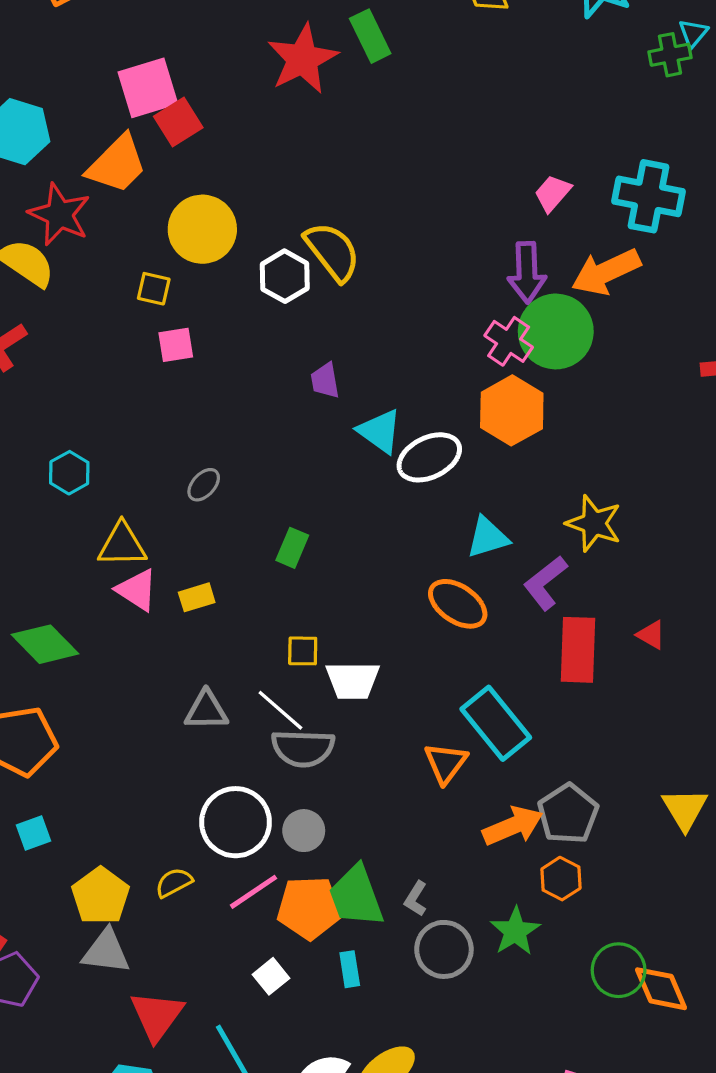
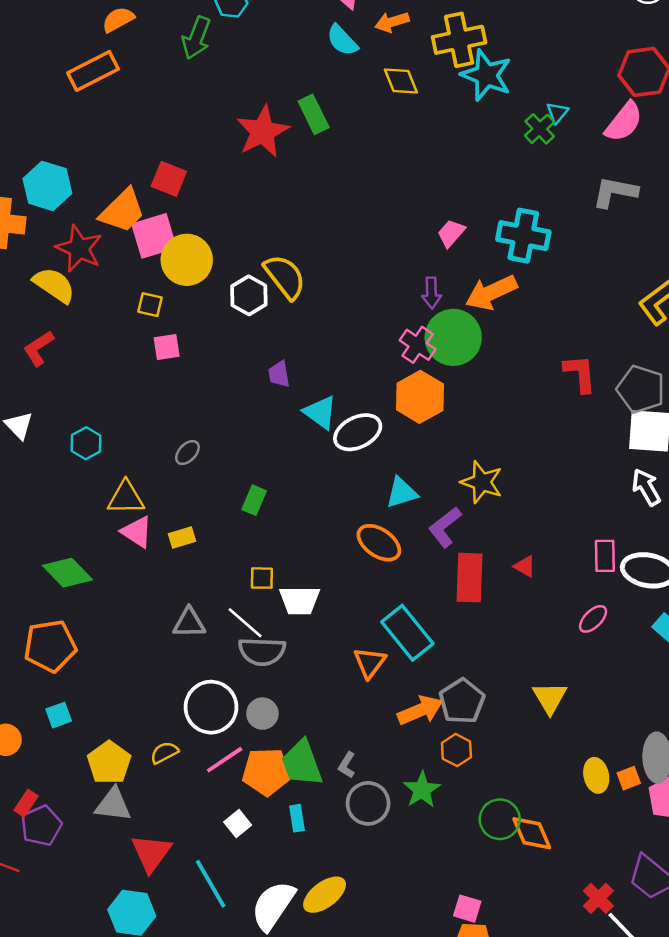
green cross: (670, 55) -> (540, 129), turned -32
pink square: (148, 88) -> (154, 236), moved
red square: (178, 122) -> (169, 179), turned -36
purple arrow: (527, 272) -> (431, 293), size x0.7

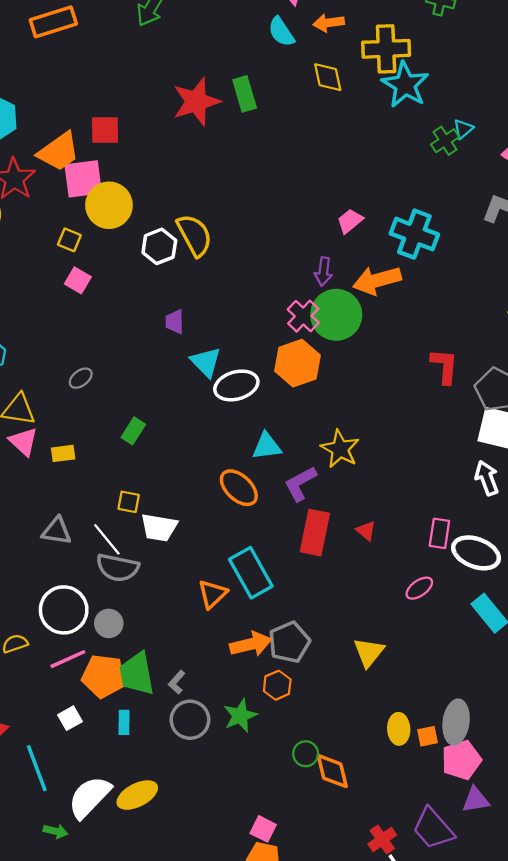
red square: (169, 179) -> (105, 130), turned -32
pink square: (167, 347) -> (78, 280), turned 30
green circle: (500, 819) -> (306, 754), size x0.7

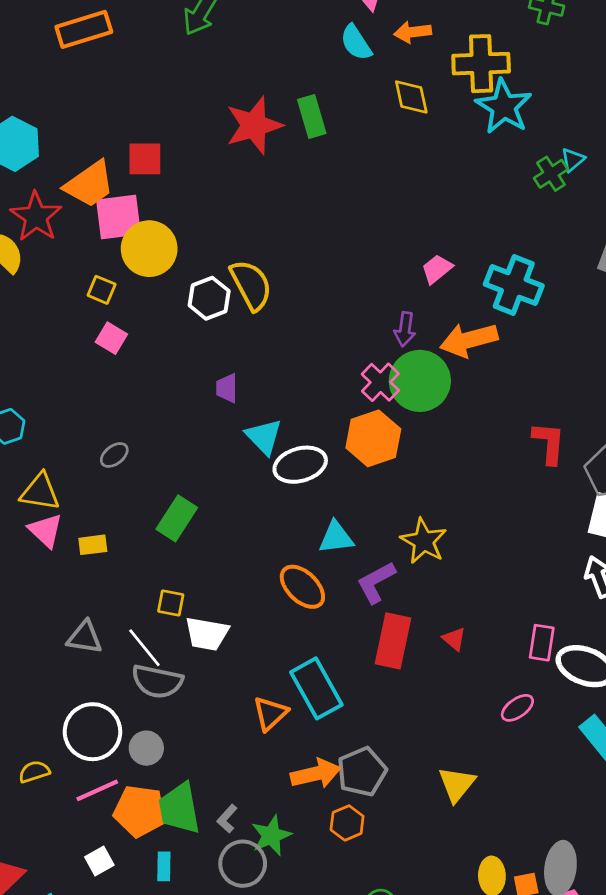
green rectangle: (133, 431) -> (177, 518), size x1.4
green star: (240, 716) -> (271, 835), moved

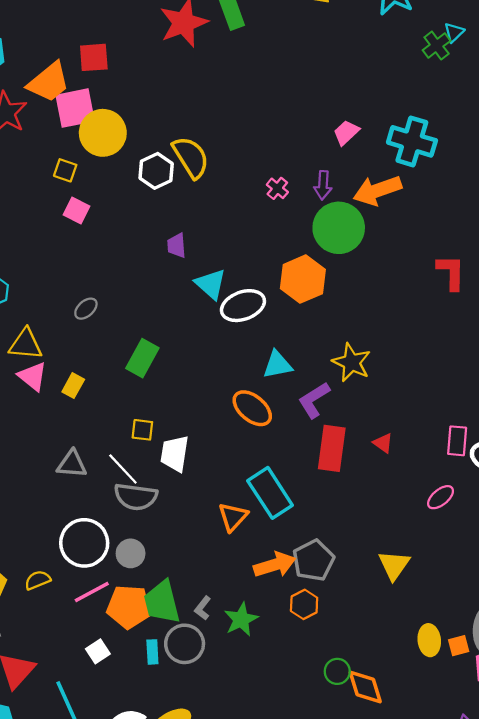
pink cross: (380, 382) -> (277, 188), moved, size x0.7
yellow rectangle: (93, 545) -> (73, 386), turned -50
white trapezoid: (207, 634) -> (175, 454), turned 93
gray circle: (243, 864) -> (185, 644), moved

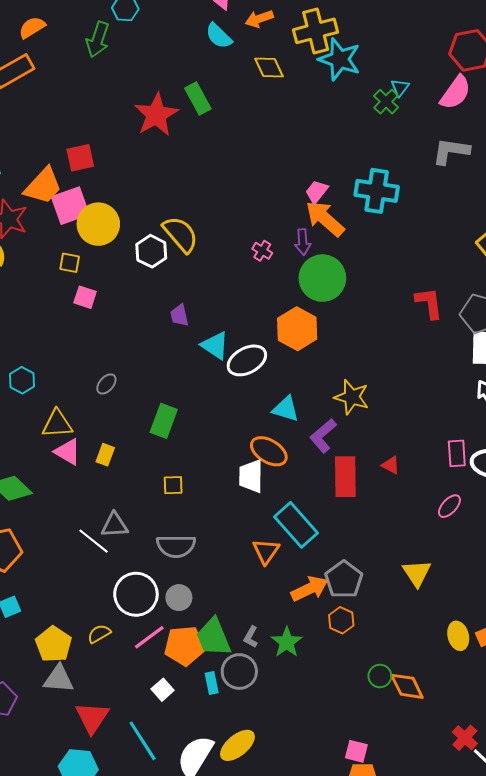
orange arrow: (377, 190) -> (325, 219), moved, turned 69
cyan triangle: (277, 365) -> (286, 409), turned 36
white trapezoid: (175, 454) -> (251, 476), moved
white line: (123, 469) -> (94, 541), moved

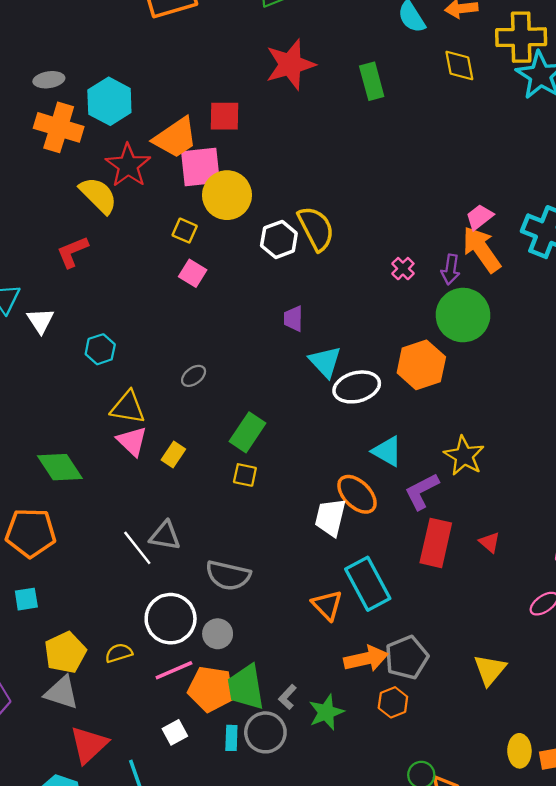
red star: (156, 115) -> (290, 64), moved
yellow square: (173, 485) -> (245, 475), moved
orange triangle: (266, 551) -> (327, 605), turned -32

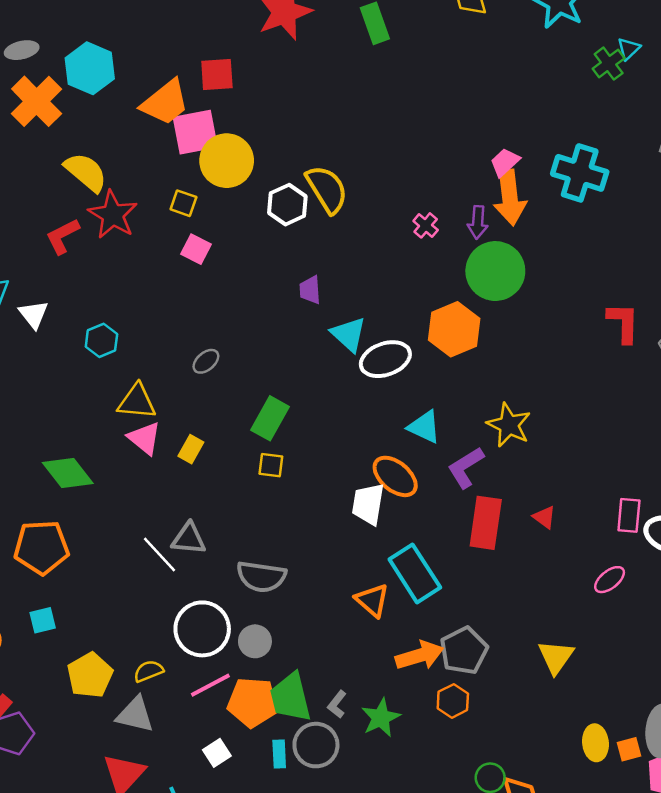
orange cross: (59, 127) -> (37, 101), turned 33
red star: (128, 165) -> (113, 215), moved
orange arrow: (482, 249) -> (510, 198), turned -147
gray triangle: (62, 693) -> (135, 715), moved

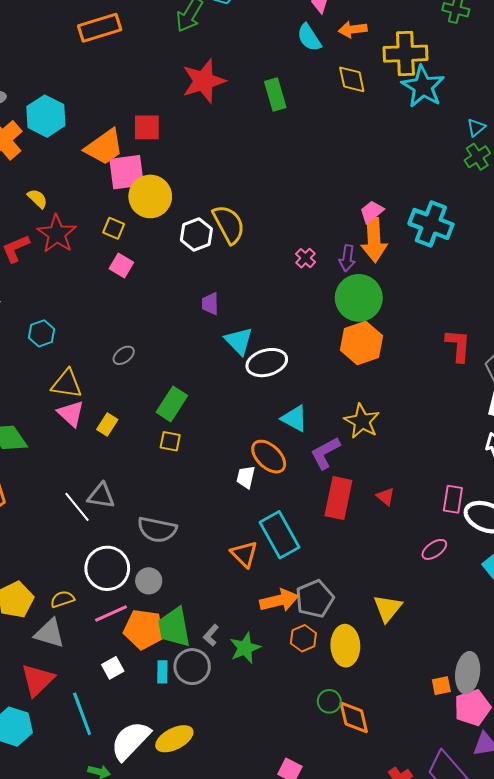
green cross: (609, 64) -> (477, 157), moved
yellow semicircle: (86, 172) -> (37, 199), size x0.6
orange hexagon: (454, 329) -> (361, 343), moved
white trapezoid: (368, 504) -> (246, 477), size x0.7
yellow ellipse: (595, 743) -> (345, 646), moved, size x1.4

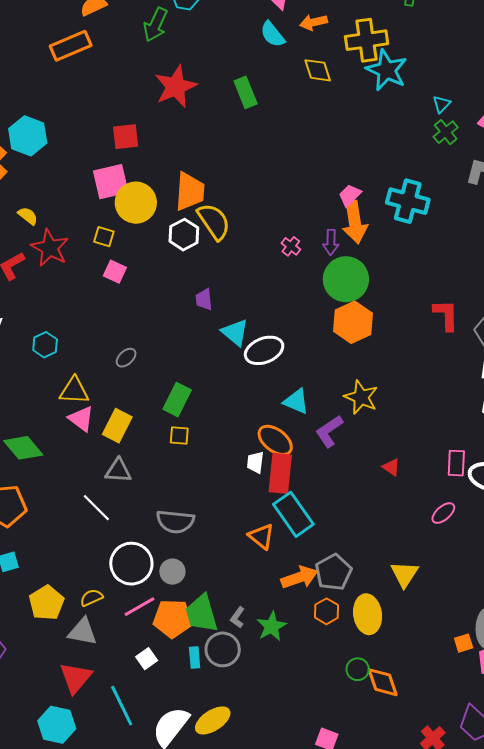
orange trapezoid: (104, 147) -> (190, 192), moved, turned -45
yellow rectangle: (107, 425) -> (117, 426), size x1.5
gray triangle: (101, 496) -> (118, 471), moved
red rectangle: (338, 498) -> (280, 473), moved

